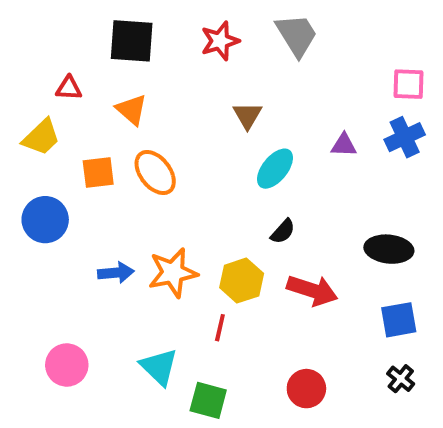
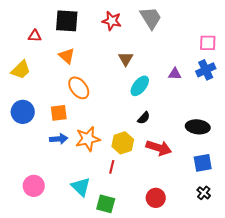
red star: (220, 41) -> (112, 21), turned 30
red triangle: (69, 88) -> (35, 36), moved
orange square: (98, 172) -> (59, 113), moved

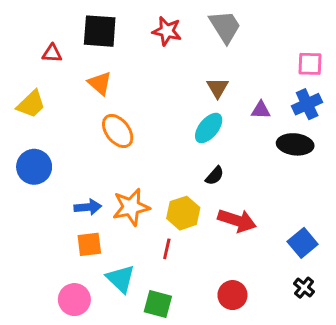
brown triangle: (126, 59) -> (218, 88), moved
orange square: (59, 113) -> (89, 244), moved
black ellipse: (198, 127) -> (295, 144), moved
blue square: (203, 163) -> (303, 243), turned -30
pink circle: (34, 186) -> (74, 300), moved

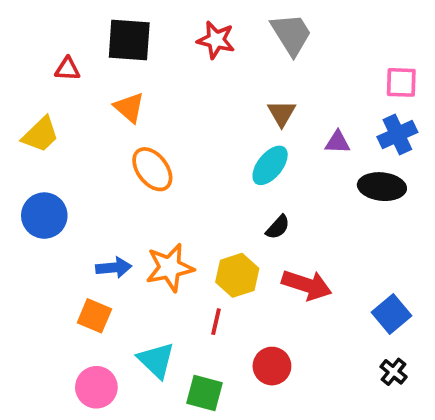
orange square: (89, 244) -> (94, 316), moved, turned 30
red circle: (232, 295) -> (272, 366), moved

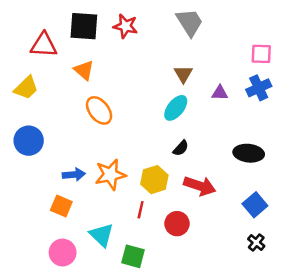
red star: (216, 40) -> (125, 26), moved
red triangle: (67, 69) -> (44, 45), size x1.6
black ellipse: (382, 187) -> (249, 153), moved
red circle: (272, 366) -> (177, 224), moved

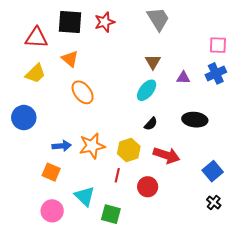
red star: (125, 26) -> (105, 22), turned -30
yellow trapezoid: (26, 88) -> (35, 73), moved
black ellipse: (249, 153) -> (195, 120), moved

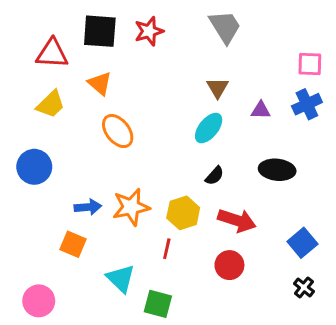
red circle: (148, 187) -> (229, 265), moved
pink circle: (52, 211) -> (39, 301), moved

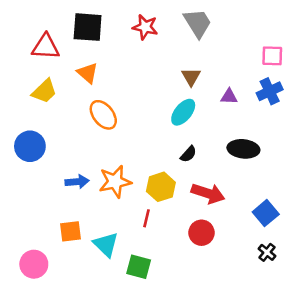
red star: (149, 31) -> (145, 27), moved, turned 30
orange square: (73, 244) -> (71, 231), moved, turned -30

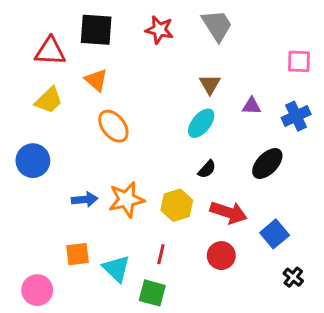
blue cross: (270, 91) -> (296, 116), moved
black ellipse: (243, 149) -> (267, 164), turned -52
blue square: (266, 213) -> (275, 234), moved
red line: (146, 218) -> (161, 254), moved

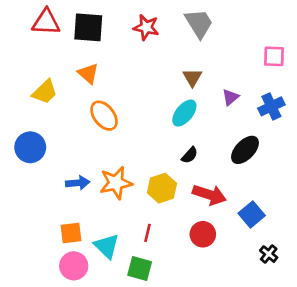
red triangle: (50, 51) -> (46, 22), moved
purple triangle: (252, 106) -> (230, 97), turned -42
pink circle: (37, 290) -> (74, 266), moved

